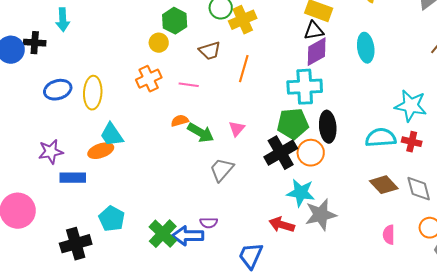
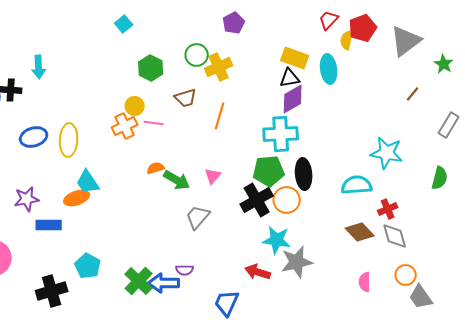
yellow circle: (159, 43) -> (135, 106), moved
cyan ellipse: (366, 48) -> (329, 69), moved
pink line: (189, 85) -> (154, 123), moved
red cross: (412, 142) -> (388, 209), moved, turned -36

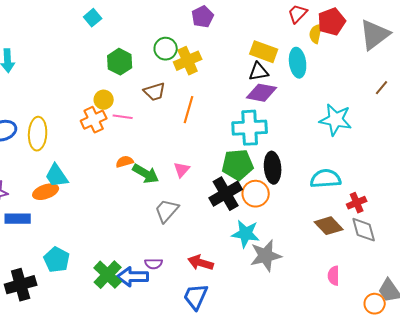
purple diamond: (293, 99) -> (262, 93), turned 40
cyan star: (387, 153) -> (336, 120), moved
red arrow: (258, 272) -> (201, 263), moved
orange circle: (406, 275) -> (375, 304), moved

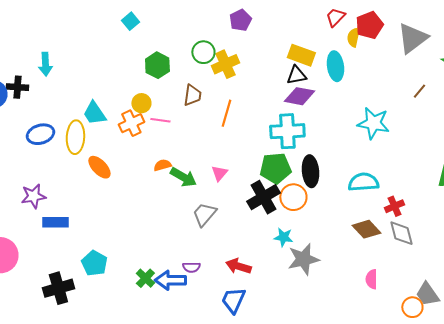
brown trapezoid: (155, 92) -> (192, 95), turned -65
cyan trapezoid: (57, 176) -> (94, 113), moved
orange ellipse: (46, 192) -> (99, 167), moved, turned 65
cyan star: (246, 234) -> (283, 237), size x0.7
green cross: (108, 275) -> (145, 278), size x0.7

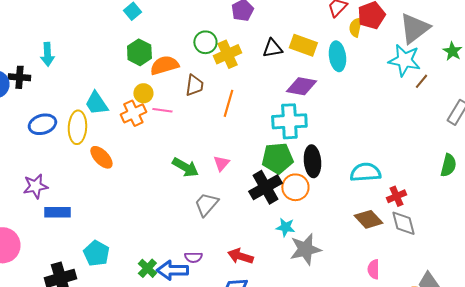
green hexagon: (157, 65) -> (139, 52), moved
black triangle: (296, 75) -> (272, 48), moved
cyan star: (373, 123) -> (404, 60), moved
orange semicircle: (162, 165) -> (164, 65), moved, size x1.6

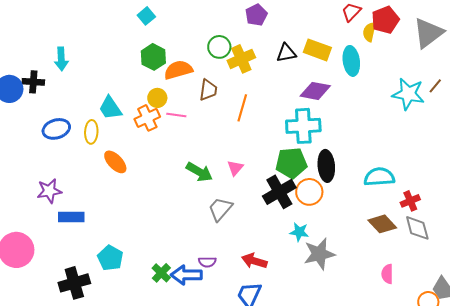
cyan star: (404, 60) -> (408, 94), moved
yellow ellipse: (77, 127) -> (91, 132), size x0.7

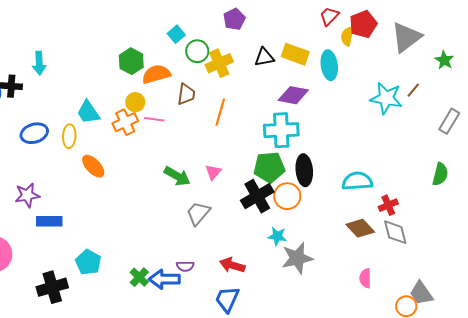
cyan square: (146, 16) -> (176, 34), moved

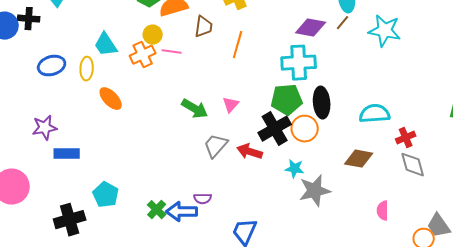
brown line: (413, 90) -> (343, 23), moved
cyan star: (386, 98) -> (385, 31), moved
brown diamond: (360, 228) -> (359, 159), moved, turned -36
red arrow: (232, 265) -> (250, 152), moved

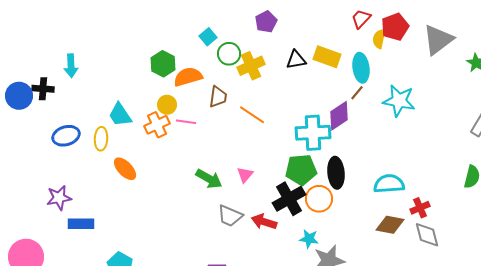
purple diamond: (311, 28) -> (339, 116), moved, turned -44
orange line: (238, 45) -> (252, 115), turned -72
gray trapezoid: (216, 146) -> (230, 216), turned -108
brown diamond: (359, 159) -> (390, 225), moved

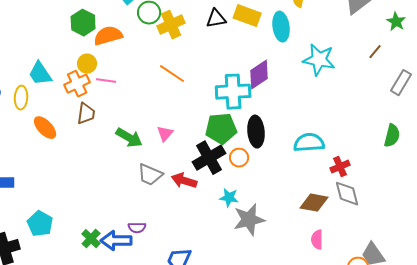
brown line: (357, 93) -> (375, 52), moved
brown trapezoid: (218, 97) -> (86, 114), moved
orange circle: (319, 199) -> (239, 158), size x0.7
brown diamond: (390, 225) -> (314, 203), moved

